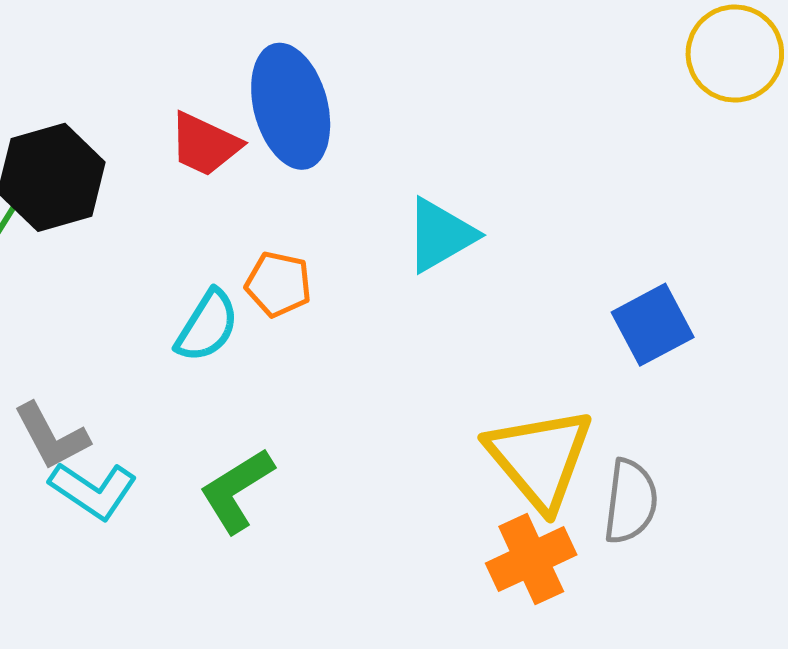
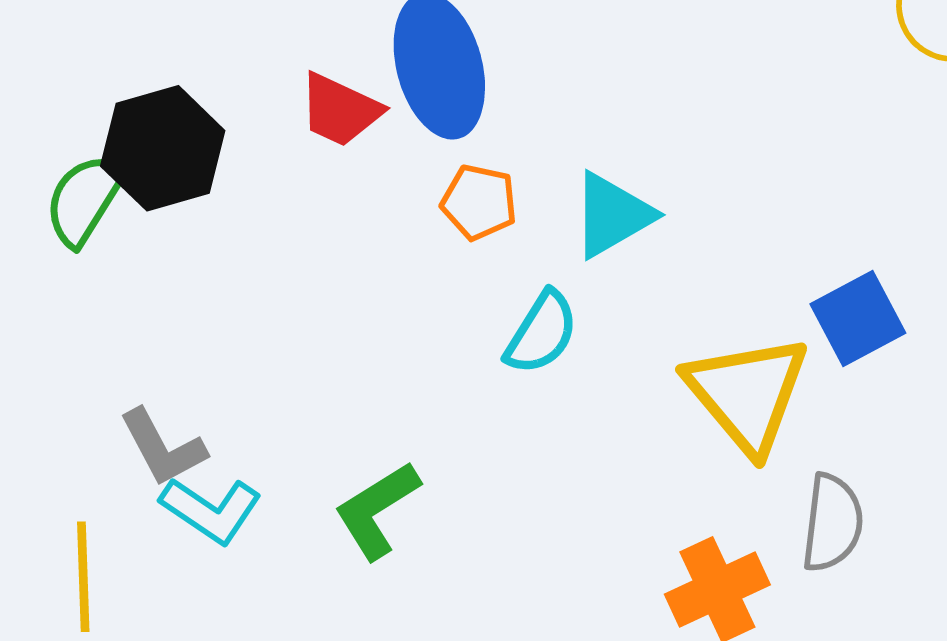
orange pentagon: (278, 284) -> (479, 202), moved
cyan semicircle: (207, 326) -> (541, 333), moved
yellow triangle: (540, 458) -> (747, 394), moved

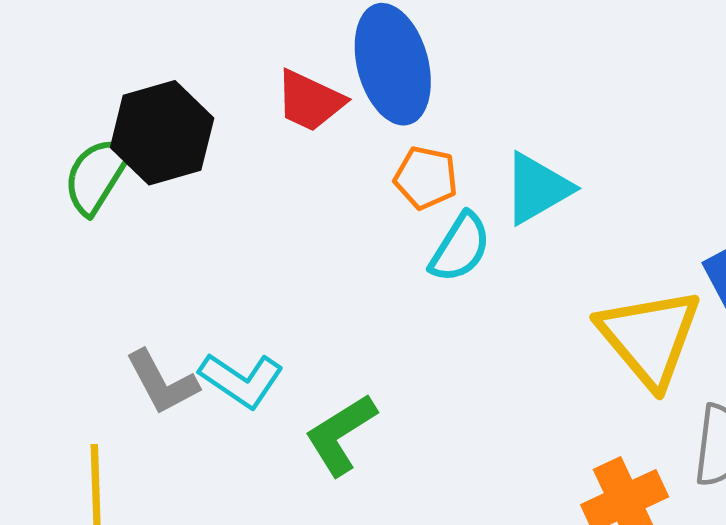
cyan semicircle: (541, 333) -> (460, 248), moved
cyan L-shape: (211, 510) -> (241, 380), moved

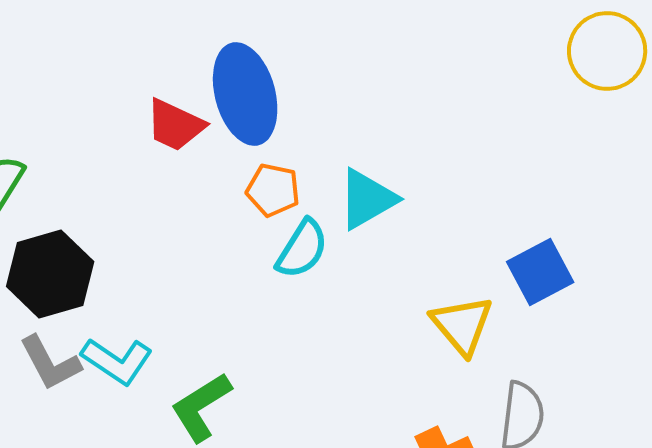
black hexagon: (162, 133) -> (50, 274), moved
yellow triangle: (649, 337) -> (462, 325), size x0.7

